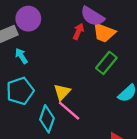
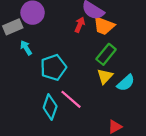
cyan pentagon: (20, 91) -> (53, 67), moved
yellow triangle: (62, 92) -> (105, 76), moved

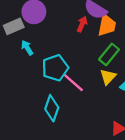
orange trapezoid: (104, 26) -> (107, 25), turned -100
pink line: (71, 99) -> (73, 82), moved

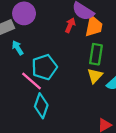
green rectangle: (109, 54) -> (96, 54), turned -30
pink line: (73, 82) -> (32, 81), moved

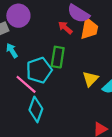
red arrow: (70, 25) -> (65, 28), turned -72
green rectangle: (96, 54) -> (58, 57), moved

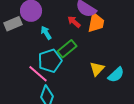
cyan arrow: (12, 51) -> (46, 33), moved
green rectangle: (58, 57) -> (67, 49), turned 42

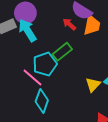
cyan arrow: (46, 33) -> (27, 30), moved, size x1.6
yellow triangle: (97, 69) -> (93, 85), moved

